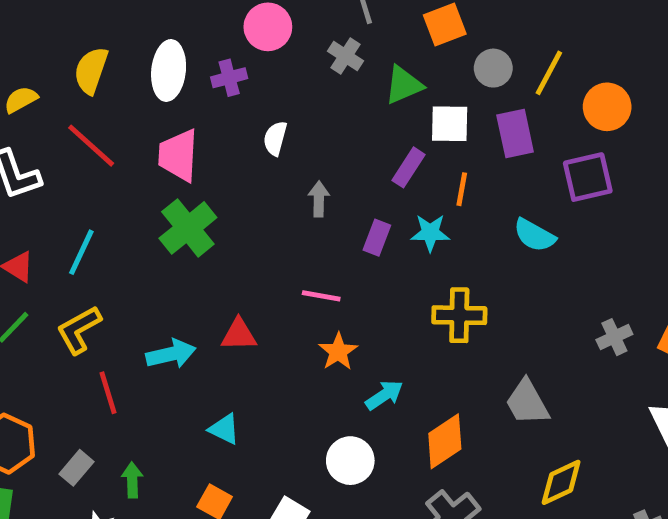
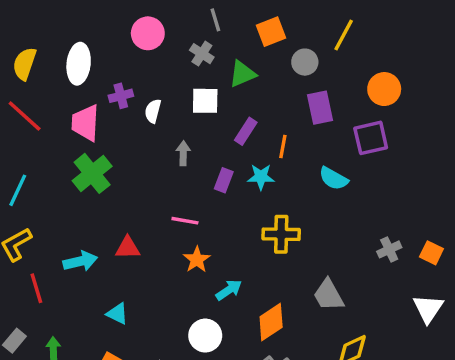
yellow line: (549, 73) -> (344, 35), moved
purple cross: (229, 78) -> (121, 96), moved
white square: (450, 124) -> (205, 101), moved

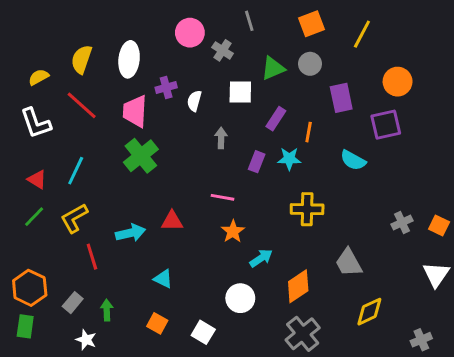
orange square: (271, 32) -> (312, 24), moved
gray cross: (202, 54) -> (223, 50), moved
gray circle: (305, 62) -> (310, 64), moved

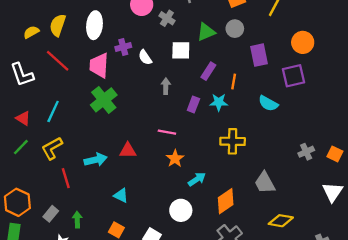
yellow semicircle: (39, 77) -> (31, 32), moved
white semicircle: (194, 101) -> (145, 57), turned -49
yellow diamond: (369, 312) -> (281, 221), turned 35

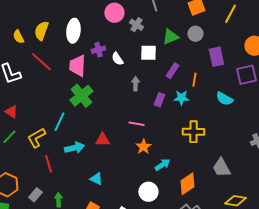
yellow semicircle: (31, 32) -> (18, 37), turned -88
cyan line: (53, 111) -> (59, 122), moved

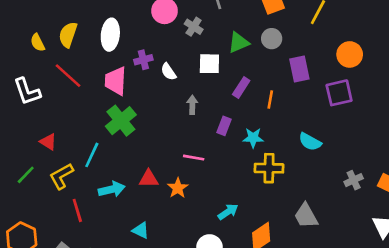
cyan star: (181, 98) -> (253, 138), moved
cyan semicircle: (224, 99) -> (310, 142), moved
red triangle: (11, 112) -> (48, 142), moved
orange star: (143, 147) -> (178, 188), moved

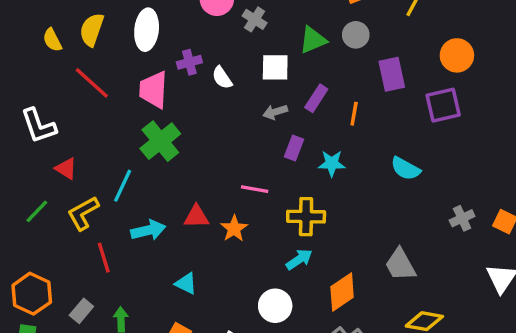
white L-shape: (27, 91) -> (39, 126), moved
gray arrow: (192, 105) -> (275, 112), moved, turned -108
yellow cross: (269, 168) -> (306, 217), moved

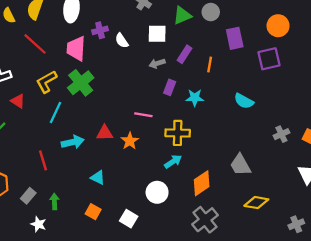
yellow L-shape: (83, 213) -> (46, 82), moved

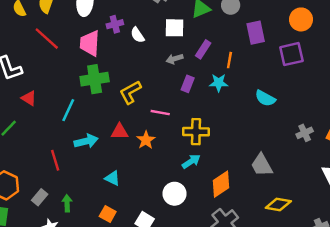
yellow L-shape: (46, 82) -> (130, 92), moved
green cross: (81, 83) -> (95, 79), turned 30
cyan star: (195, 98) -> (219, 83), moved

